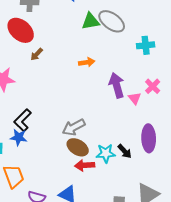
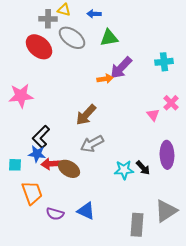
gray ellipse: (112, 21) -> (72, 38), moved
brown arrow: (37, 54) -> (86, 115), moved, size x1.6
purple arrow: (117, 85) -> (121, 68), moved, turned -120
brown ellipse: (78, 147) -> (69, 169), moved
red arrow: (85, 165) -> (51, 164), moved

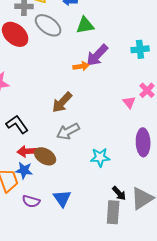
black L-shape: (41, 137) -> (17, 124), turned 100
blue star: (37, 154) -> (24, 170), moved
black arrow: (143, 168) -> (119, 193), moved
blue triangle: (86, 211) -> (62, 198), turned 30

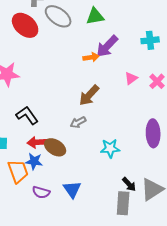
brown arrow: (62, 102) -> (89, 95), moved
pink triangle: (129, 102) -> (131, 78), moved, turned 32
gray arrow: (68, 131) -> (78, 122), size x0.7

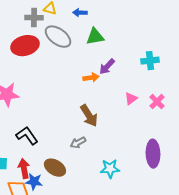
red ellipse: (25, 25) -> (25, 46), turned -56
purple arrow: (107, 46) -> (107, 67), size x0.7
brown arrow: (89, 95) -> (89, 116), turned -75
red arrow: (37, 142) -> (24, 169), moved, turned 84

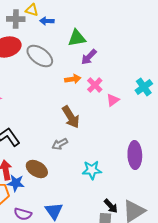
blue arrow: (80, 13) -> (47, 21), moved
gray ellipse: (58, 37) -> (40, 56), moved
cyan cross: (150, 61) -> (144, 87), moved, turned -30
purple arrow: (107, 67) -> (89, 57), moved
pink cross: (157, 102) -> (95, 85), moved

